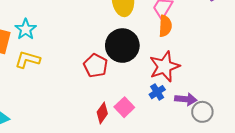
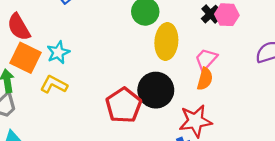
red pentagon: (96, 66) -> (124, 105), size x1.4

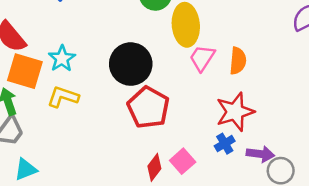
pink trapezoid: (206, 59) -> (202, 58), moved
black circle: (156, 90) -> (131, 64), moved

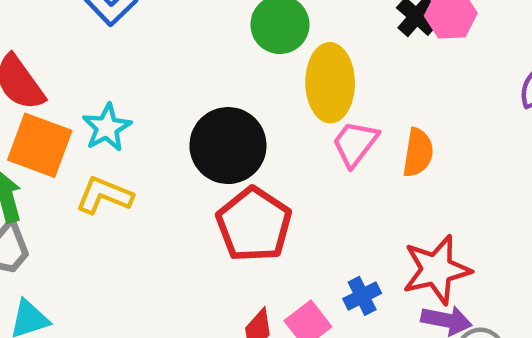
red star: (235, 112) -> (437, 270), moved
blue cross: (225, 144) -> (362, 296), moved

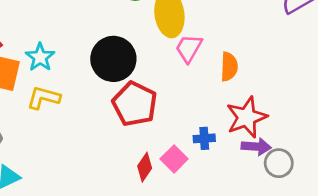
orange semicircle: (418, 153) -> (229, 67), moved
blue cross: (362, 296) -> (204, 138), turned 30

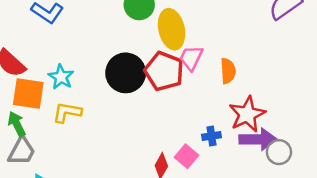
red pentagon: (135, 104) -> (164, 71), moved
purple arrow: (256, 147) -> (258, 139), size x1.4

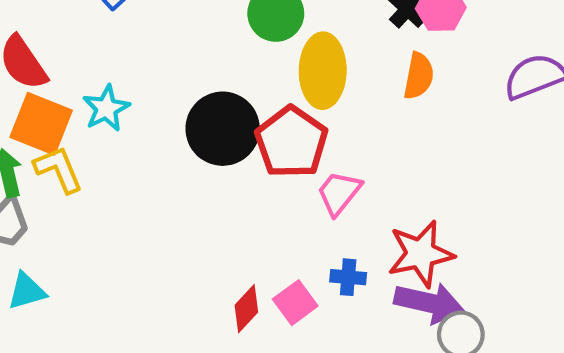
pink trapezoid: (191, 58) -> (339, 193), moved
orange semicircle: (228, 71) -> (419, 76), moved
yellow L-shape: (67, 112) -> (58, 169), moved, turned 44

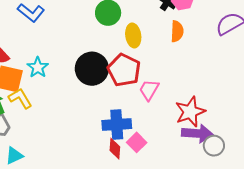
yellow ellipse: (323, 71) -> (133, 36), size x0.7
blue cross: (348, 277) -> (117, 124), moved, size x1.8
red diamond: (246, 309) -> (115, 149), turned -30

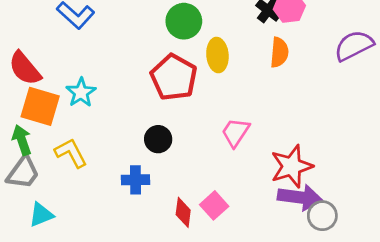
black circle: (92, 69) -> (158, 139), moved, size x0.6
red pentagon: (124, 70) -> (174, 77), moved
yellow L-shape: (20, 98) -> (71, 153), moved
blue cross: (117, 124) -> (135, 180), moved, size x0.7

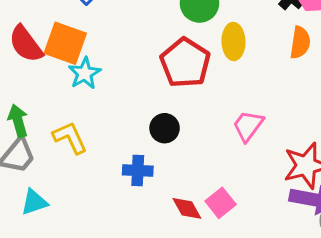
orange square: (40, 106) -> (65, 43), moved
red diamond: (183, 212) -> (187, 208), turned -40

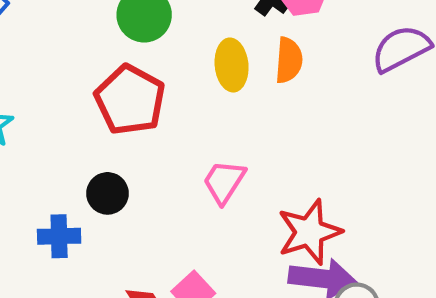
yellow ellipse: (233, 41) -> (232, 65), moved
blue cross: (138, 170) -> (59, 236), moved

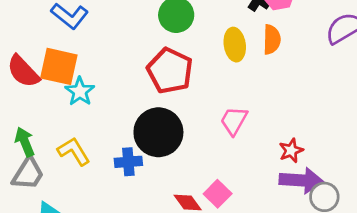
black circle: (107, 193) -> (158, 132), size x1.8
red star: (309, 232) -> (291, 150), size x0.6

